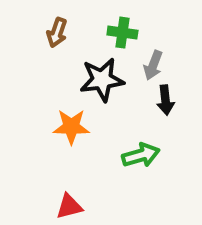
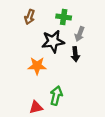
black arrow: (165, 100) -> (75, 54), moved
green arrow: (141, 155) -> (56, 96), moved, turned -60

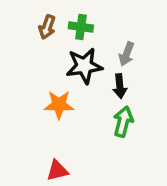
green cross: (64, 17) -> (81, 27), moved
green arrow: (56, 96) -> (123, 122), moved

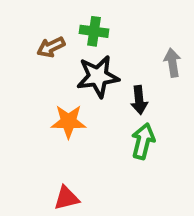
brown arrow: (47, 27) -> (51, 47), moved, turned 45
gray arrow: (127, 54) -> (172, 63), moved, turned 150

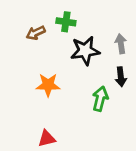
black star: (98, 76) -> (85, 51), moved
black arrow: (139, 100) -> (121, 77), moved

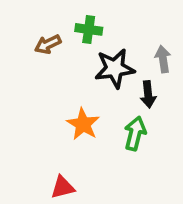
black arrow: (121, 77) -> (148, 94), moved
orange star: (48, 85) -> (83, 124), moved, turned 30

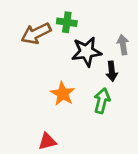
brown arrow: (48, 44) -> (36, 33), size x1.5

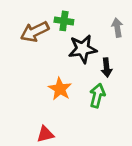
gray arrow: (123, 45) -> (117, 28), moved

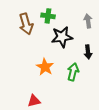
brown arrow: (35, 32) -> (26, 24), turned -80
black arrow: (107, 68) -> (88, 52), moved

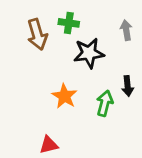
black arrow: (88, 52) -> (128, 86), moved

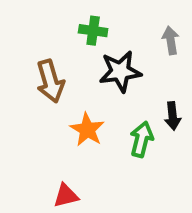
brown arrow: (37, 34) -> (50, 81), moved

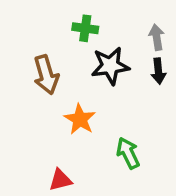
black arrow: (173, 116) -> (158, 71), moved
green arrow: (142, 139) -> (128, 153), moved, turned -40

